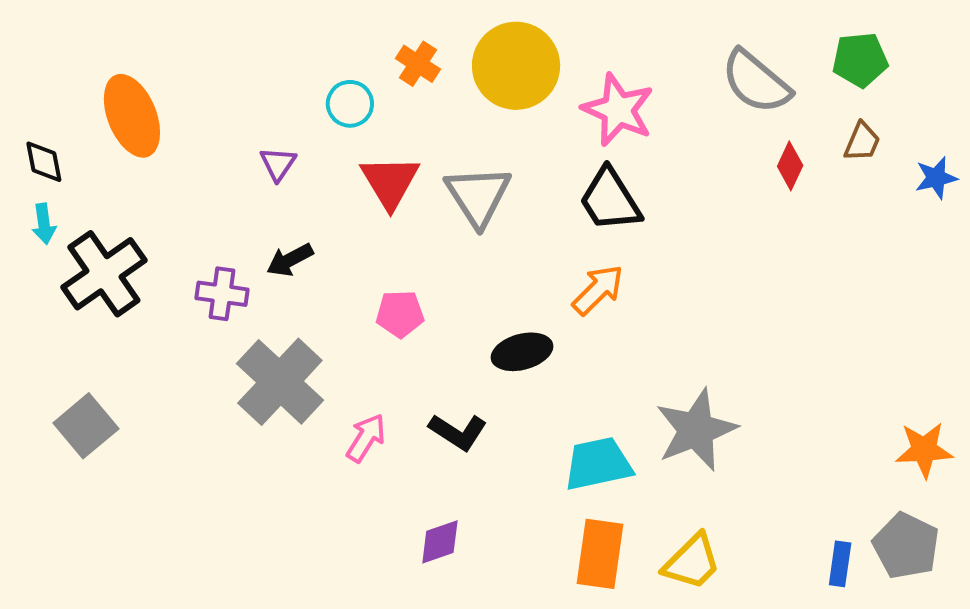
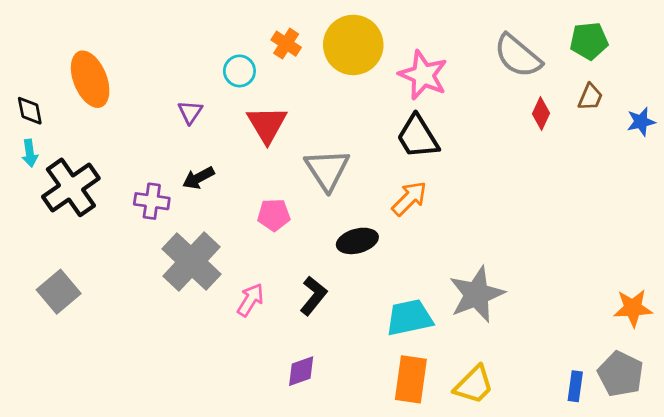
gray triangle: (478, 196) -> (327, 170), moved
black L-shape: (458, 432) -> (313, 296), turned -84

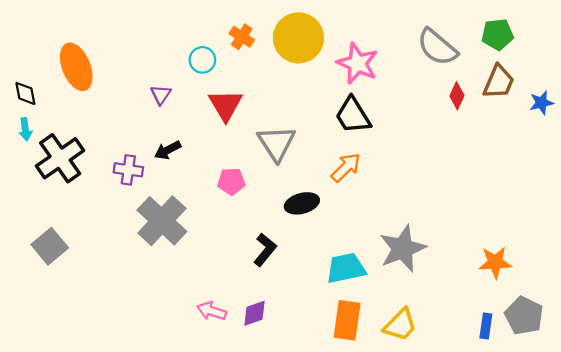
brown trapezoid: (590, 97) -> (499, 82), size x1.5
pink arrow: (250, 300) -> (212, 311), moved, turned -104
orange star: (633, 308) -> (495, 262), moved

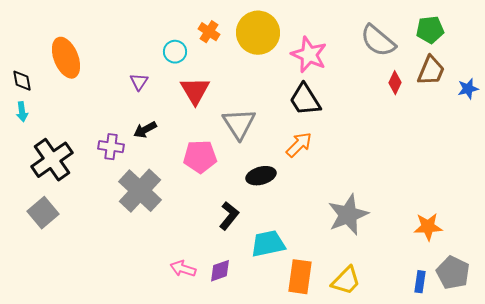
black cross: (60, 158) -> (52, 160), moved
pink pentagon: (231, 181) -> (200, 157), size x1.4
cyan trapezoid: (346, 268) -> (268, 244), moved

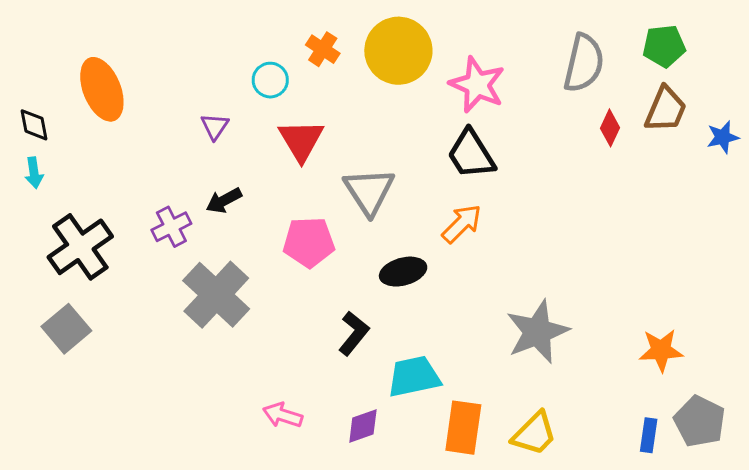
gray semicircle: (378, 41) -> (584, 63), turned -117
purple cross: (111, 147) -> (171, 227), turned -35
purple diamond: (220, 271) -> (363, 426), moved

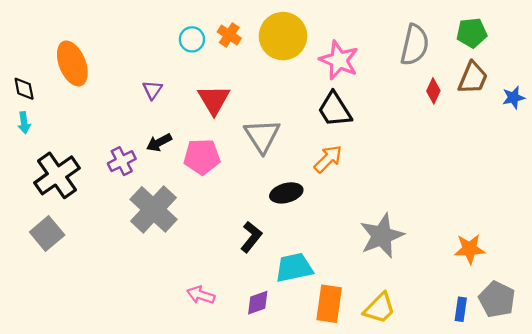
cyan circle: (270, 80) -> (192, 39), moved
pink pentagon: (309, 242) -> (202, 157), moved

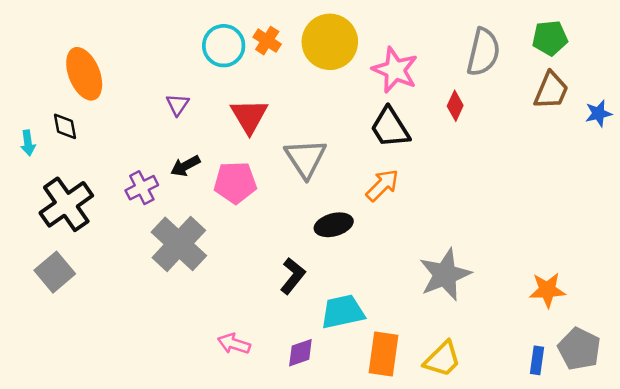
cyan circle: (192, 39) -> (224, 46), size x1.4
black diamond: (24, 89) -> (65, 126), moved
red diamond: (433, 91) -> (455, 106), moved

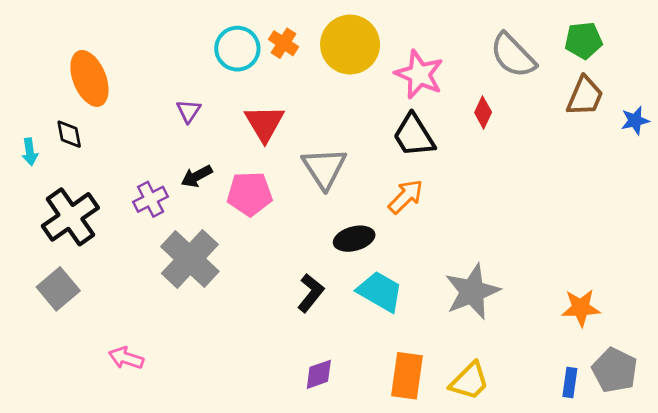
gray semicircle: (483, 52) -> (513, 55), turned 123
cyan trapezoid: (343, 312) -> (380, 292), moved, turned 42
pink arrow: (234, 344) -> (126, 358), moved

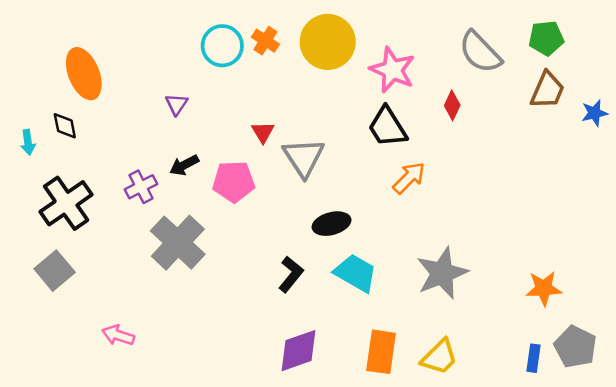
red triangle: (265, 123) -> (263, 132), moved, size x0.6
orange arrow: (406, 197) -> (409, 178), moved
purple diamond: (319, 374) -> (298, 351), size x1.5

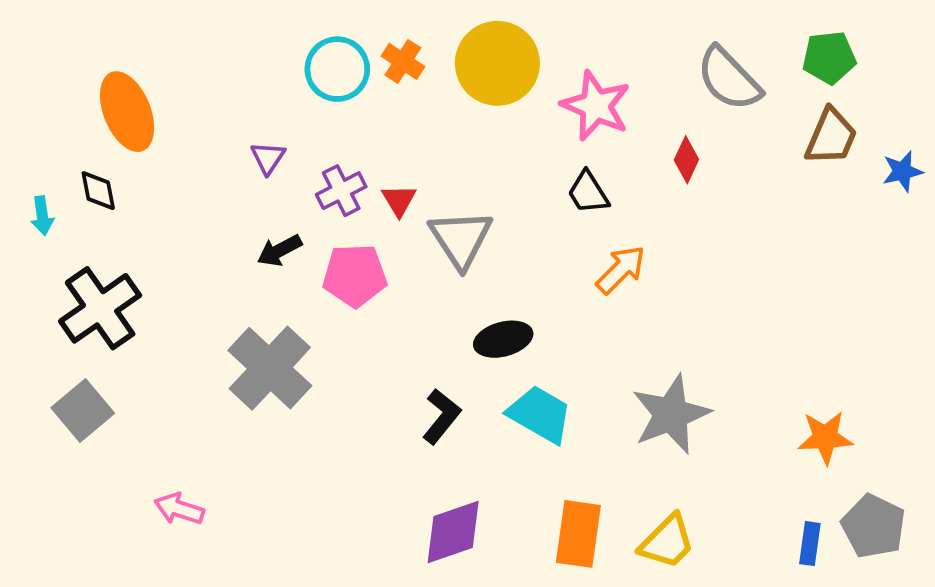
black trapezoid: (387, 127) -> (588, 193), size x0.7
purple cross: (141, 187) -> (341, 191), moved

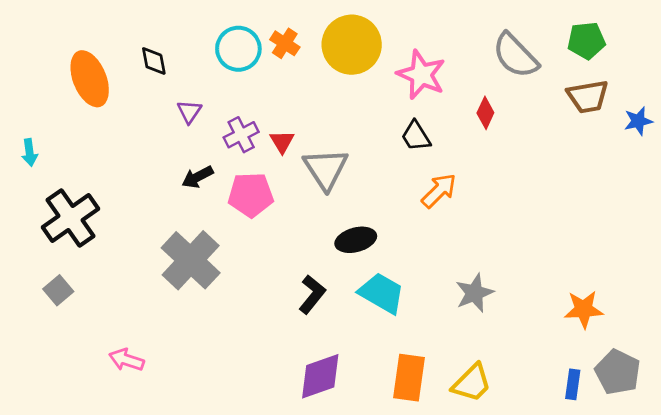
brown trapezoid: (831, 137) -> (588, 97), turned 57
black diamond: (98, 191) -> (154, 61), moved
gray square: (83, 411) -> (58, 290), size x0.7
gray star: (671, 414) -> (474, 293), size x0.7

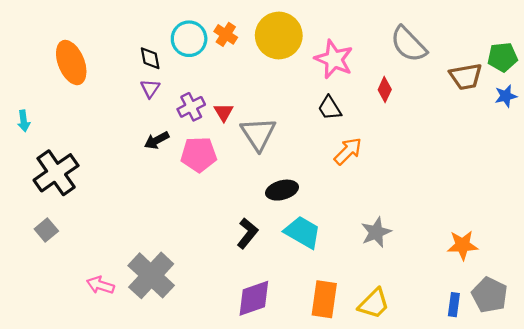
green pentagon: (586, 41) -> (503, 57), moved
black diamond: (154, 61) -> (150, 58), moved
gray cross: (191, 260) -> (151, 275), moved

